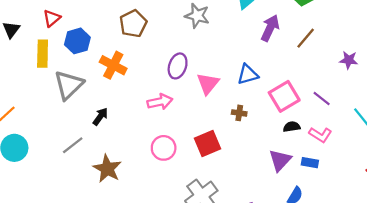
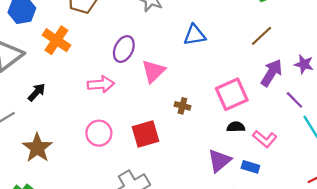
purple arrow: (270, 28) -> (271, 73), moved
blue triangle: (248, 74) -> (195, 35), moved
purple line: (322, 99) -> (294, 100), moved

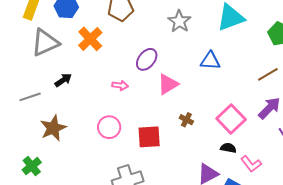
pink arrow: (101, 84) -> (120, 85), size x0.7
pink square: (232, 94) -> (231, 119), turned -32

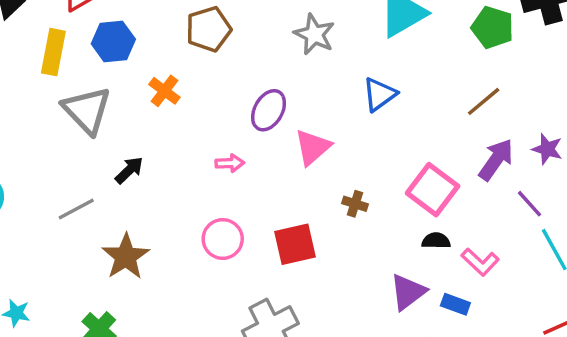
orange cross: (90, 39) -> (164, 91), size x0.7
gray triangle: (45, 43) -> (87, 110), turned -40
blue triangle: (210, 61) -> (380, 94), turned -30

